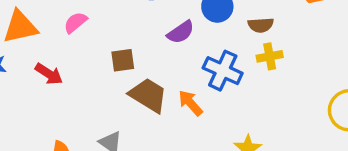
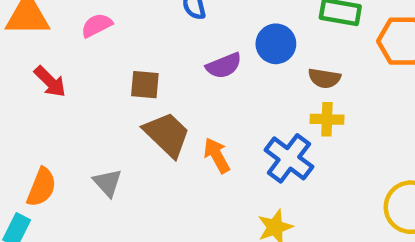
blue cross: (223, 71) -> (289, 158), moved

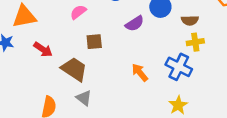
pink semicircle: (97, 25) -> (78, 12), moved
brown trapezoid: (167, 134) -> (74, 69), moved

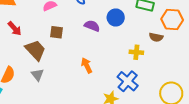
brown semicircle: (190, 20) -> (156, 37), moved
purple semicircle: (135, 24) -> (92, 26), turned -140
blue cross: (179, 67) -> (128, 81), moved

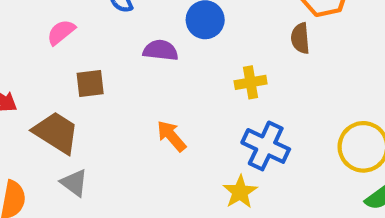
brown semicircle: (156, 37) -> (300, 38), turned 88
yellow cross: (136, 52) -> (251, 82), moved

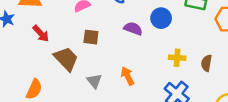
brown semicircle: (300, 38) -> (206, 63), moved
gray triangle: (74, 183) -> (94, 81), moved

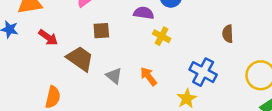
yellow cross: (177, 58) -> (162, 36), moved, turned 35
orange arrow: (128, 76) -> (149, 76), moved

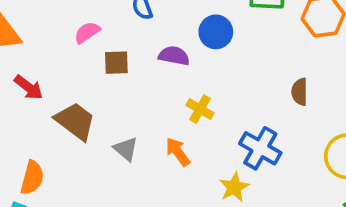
brown square: (101, 31) -> (116, 63), moved
yellow cross: (162, 36) -> (200, 109), moved

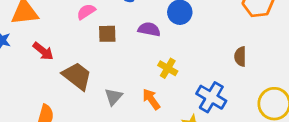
gray triangle: (126, 149) -> (113, 97), turned 30

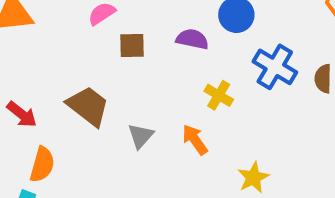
red arrow: (43, 51) -> (22, 114), moved
blue cross: (211, 97) -> (275, 67), moved

